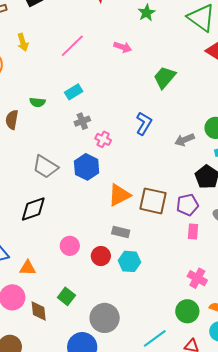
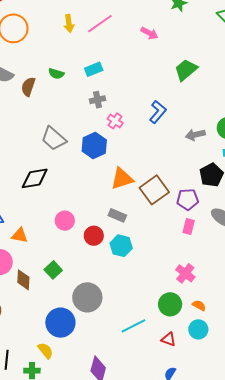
yellow arrow: (23, 42) -> (69, 23), moved
brown square: (153, 201) -> (154, 190), turned 32

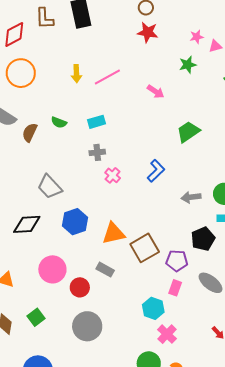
blue hexagon: (94, 146) -> (75, 222), moved
pink circle: (65, 221) -> (52, 269), size x1.4
cyan hexagon: (121, 246) -> (153, 308), moved
gray circle: (87, 297) -> (87, 326), moved

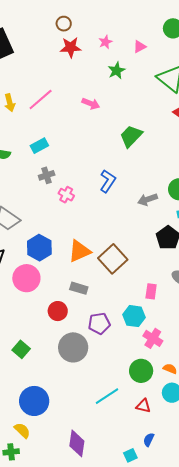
pink star: (197, 37) -> (105, 42), moved
purple pentagon: (177, 261) -> (99, 323), moved
pink circle: (52, 269) -> (26, 278), moved

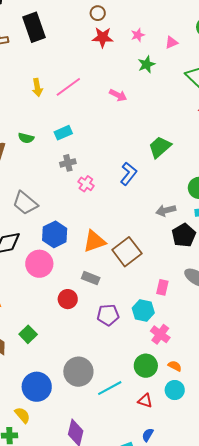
green trapezoid: (131, 136) -> (160, 147), moved
gray arrow: (148, 199) -> (166, 210), moved
gray circle: (73, 347) -> (78, 372), moved

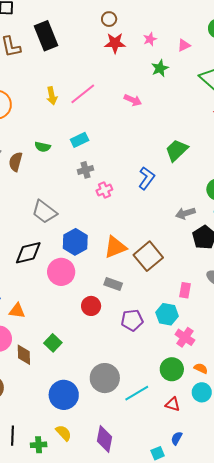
pink cross: (86, 184) -> (104, 190), turned 35
yellow semicircle: (22, 415) -> (64, 433), moved

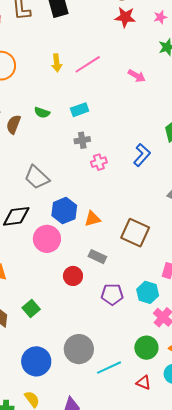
orange triangle: (115, 247) -> (92, 219), moved, size x0.7
brown square: (148, 256) -> (135, 233), turned -32

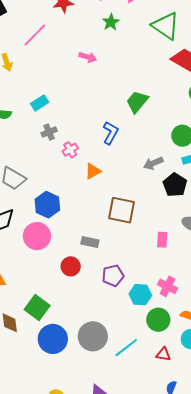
pink line: (88, 64) -> (35, 35), moved
orange triangle: (92, 219) -> (93, 171), moved
cyan hexagon: (148, 292) -> (140, 295), moved
green square: (31, 309) -> (37, 308), size x1.4
blue circle: (36, 361) -> (53, 339), moved

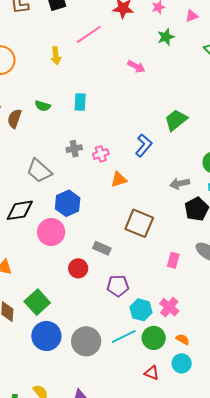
cyan rectangle: (40, 103) -> (80, 102), turned -66
gray cross: (49, 132) -> (74, 149), moved
cyan line: (126, 348) -> (124, 336), moved

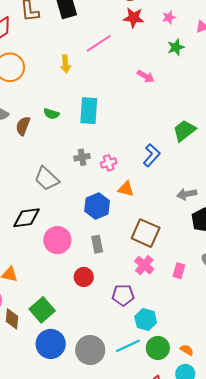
cyan rectangle: (80, 102) -> (89, 111), size x1.5
orange triangle: (119, 179) -> (126, 189), turned 30
blue hexagon: (68, 203) -> (97, 206), moved
gray rectangle: (102, 248) -> (97, 244), moved, turned 54
pink cross: (169, 307) -> (144, 265), moved

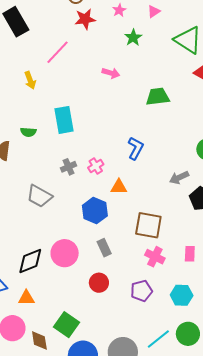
green trapezoid: (184, 131) -> (158, 97), moved, turned 45
black diamond: (26, 218) -> (30, 261), moved
cyan hexagon: (146, 320) -> (182, 295), moved

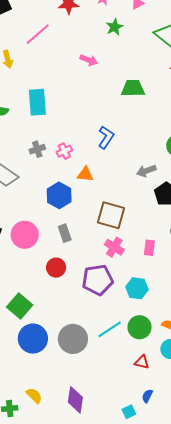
purple pentagon: (142, 291) -> (98, 280), size x1.4

